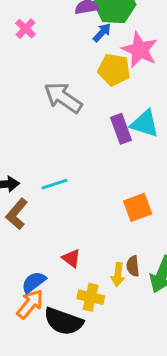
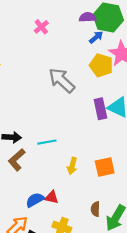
red triangle: (71, 258) -> (52, 197), turned -32
yellow arrow: (118, 274) -> (72, 166), moved
blue semicircle: (34, 282) -> (35, 200), moved

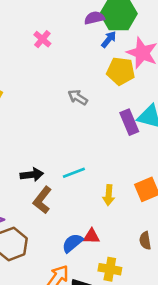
gray arrow: (62, 80) -> (78, 97), size x0.6

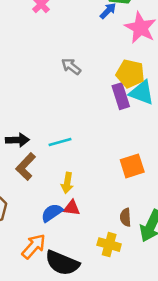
yellow pentagon: (121, 71) -> (130, 74), moved
yellow arrow: (109, 195) -> (67, 183), moved
yellow cross: (110, 269) -> (109, 245), moved

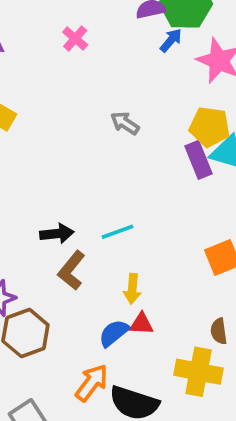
yellow cross: (109, 245) -> (199, 372), size x1.4

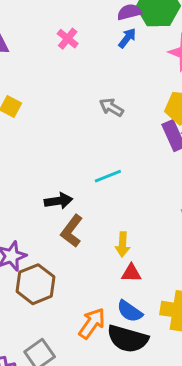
blue arrow: (171, 40) -> (127, 38), moved
cyan line: (118, 232) -> (108, 176), moved
blue semicircle: (114, 333) -> (130, 311), moved, turned -104

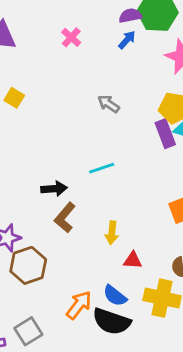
red triangle: (131, 273) -> (133, 260), moved

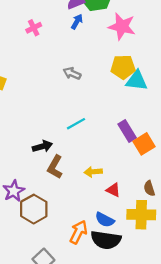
pink cross: (71, 37) -> (34, 28), turned 32
purple rectangle: (165, 134) -> (127, 131), moved
yellow arrow: (112, 233) -> (93, 172), turned 90
red triangle: (133, 260) -> (113, 190), turned 32

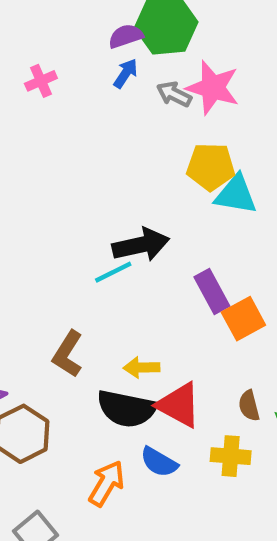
gray arrow: (72, 73) -> (174, 94), moved
black arrow: (42, 146) -> (141, 245), moved, size x1.4
red triangle: (113, 190) -> (179, 405), size x1.6
yellow cross: (141, 215) -> (231, 456), size x0.7
black semicircle: (106, 240) -> (127, 409), moved

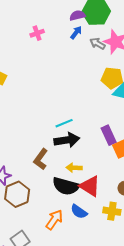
black arrow: (141, 245) -> (67, 140), moved

